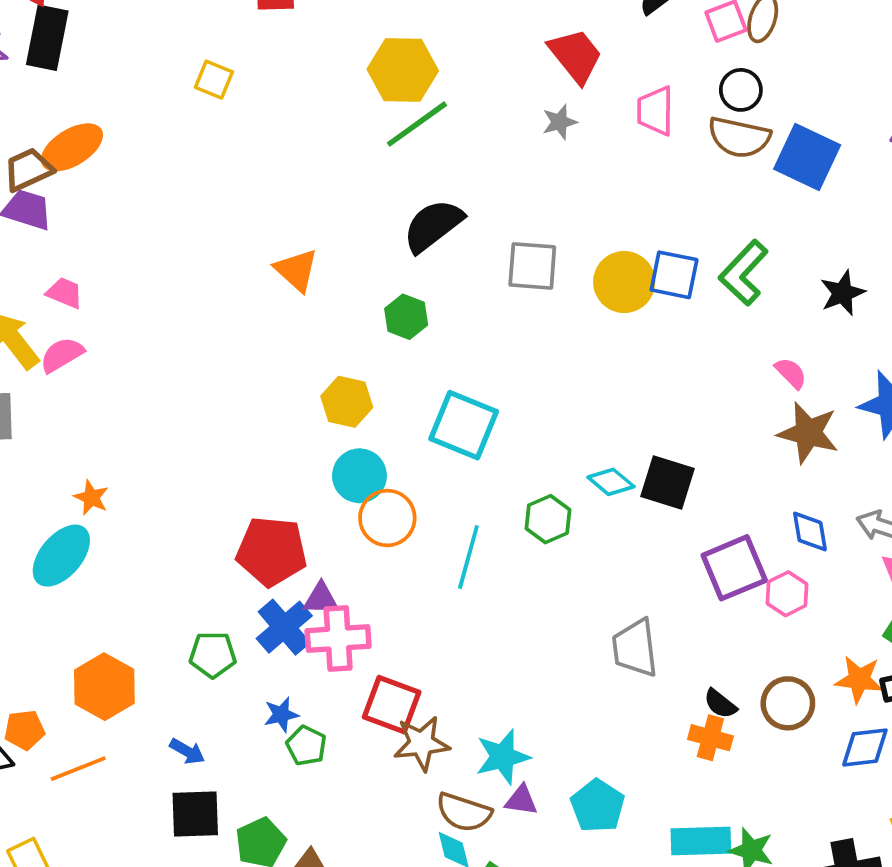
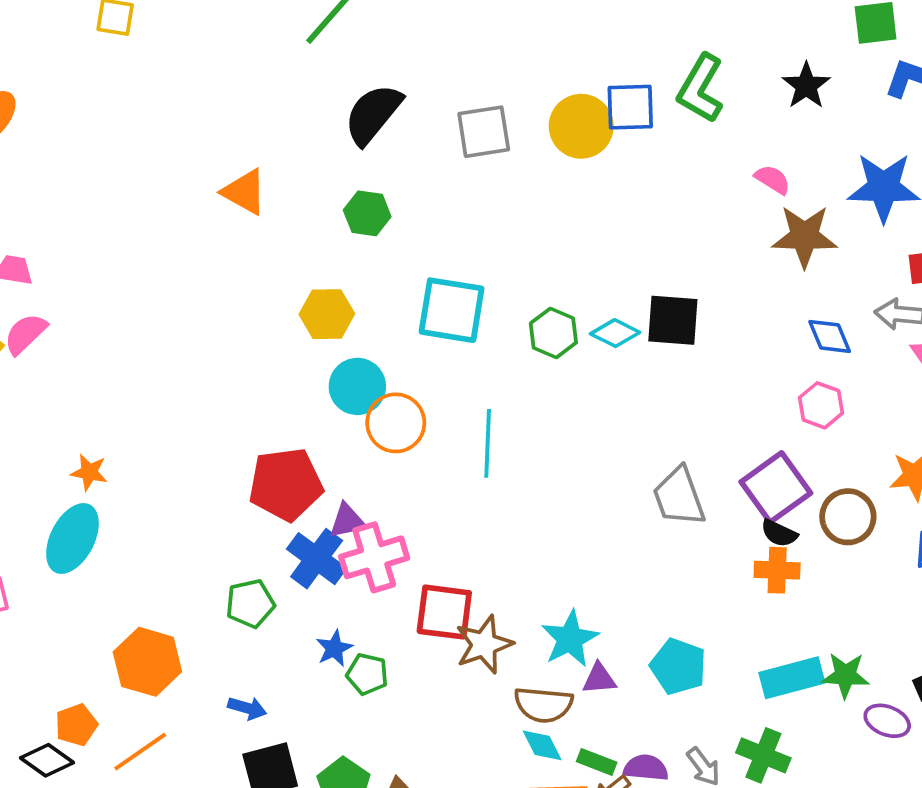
green hexagon: (548, 519) -> (553, 333), moved
purple square: (734, 568) -> (776, 487), moved

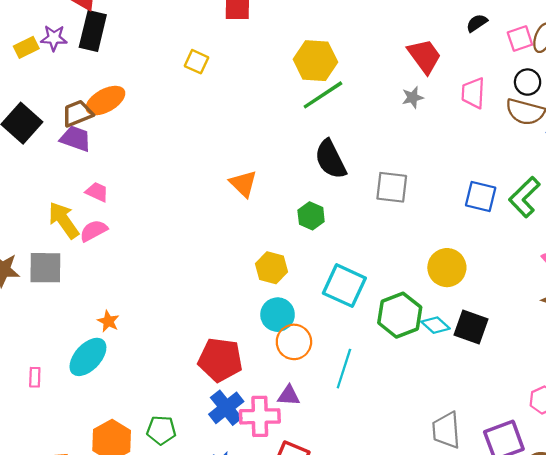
black semicircle: (373, 114) -> (330, 159), turned -81
yellow circle: (581, 126) -> (447, 268), moved
green hexagon: (553, 333) -> (400, 315), size x1.5
purple triangle: (347, 521) -> (289, 396), moved
green pentagon: (250, 604) -> (161, 430), moved

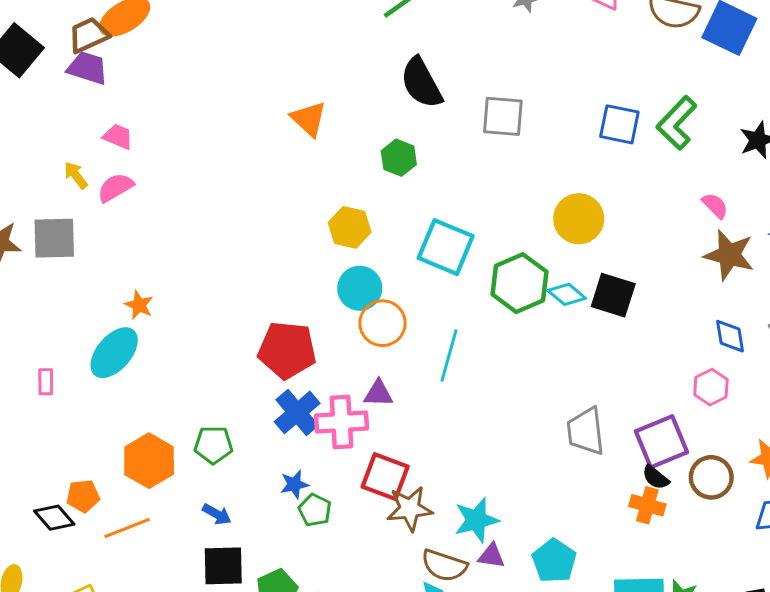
yellow arrow: (64, 220) -> (76, 175), size x0.6

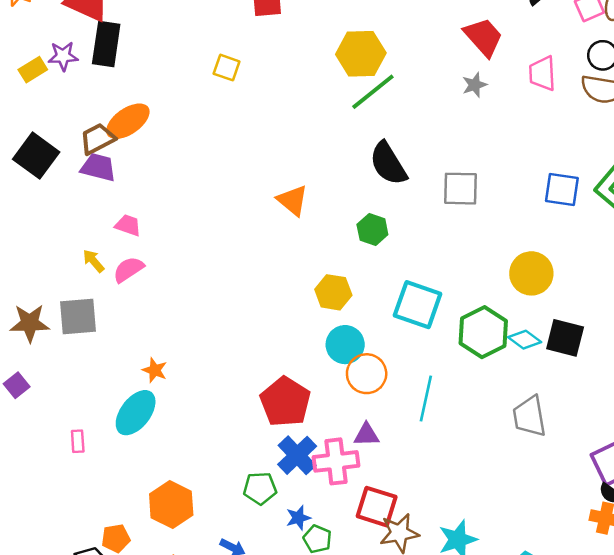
red pentagon: (287, 350) -> (285, 402), turned 30
gray trapezoid: (586, 431) -> (529, 416), moved
green pentagon: (213, 445) -> (260, 488), moved

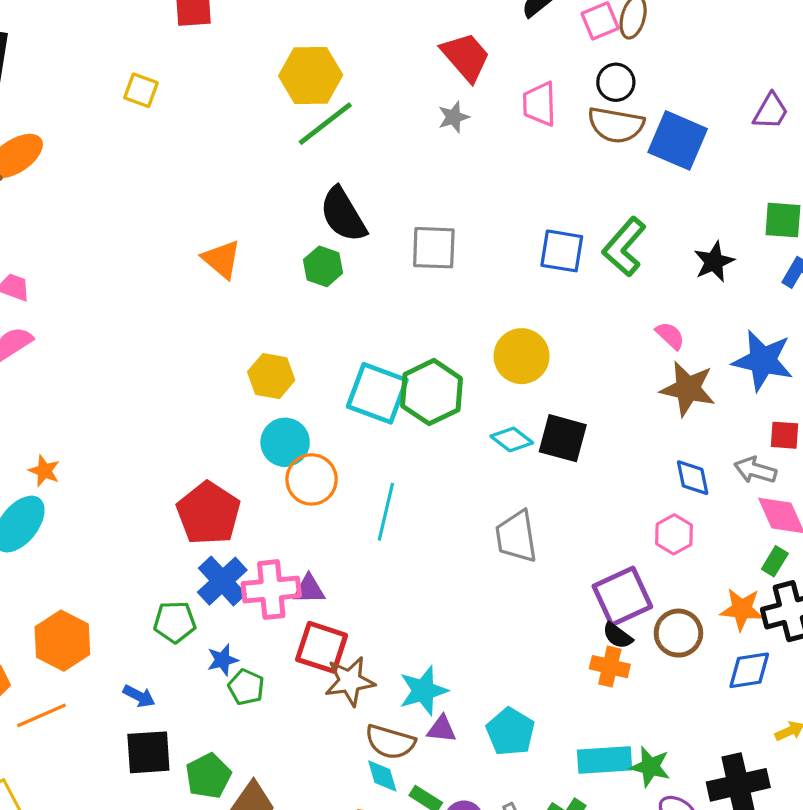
green hexagon: (372, 230) -> (323, 266), moved
green hexagon: (483, 332) -> (432, 392), moved
purple triangle: (366, 435) -> (309, 589), moved

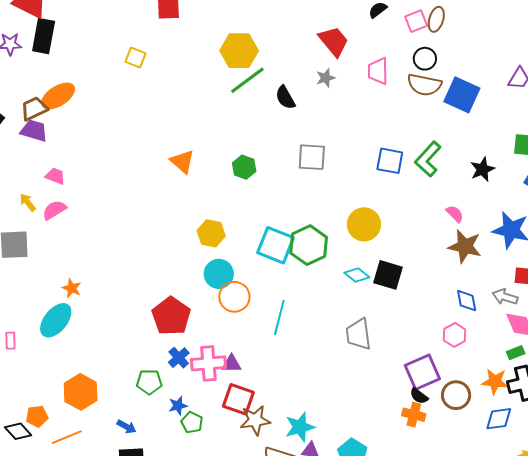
black semicircle: (343, 215) -> (285, 97), moved, size x0.7
green rectangle: (775, 561) -> (516, 353), turned 36
blue cross: (222, 581) -> (179, 358), size x0.7

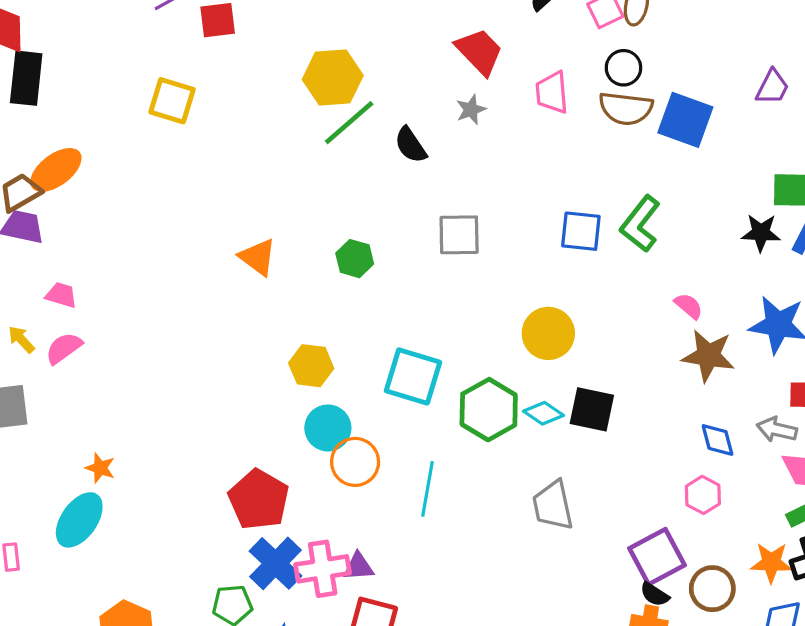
yellow square: (135, 58) -> (172, 101), size x1.4
black star: (482, 169) -> (761, 233), moved, turned 30
green hexagon: (309, 245) -> (489, 410), moved
blue cross: (179, 358) -> (275, 563), size x1.6

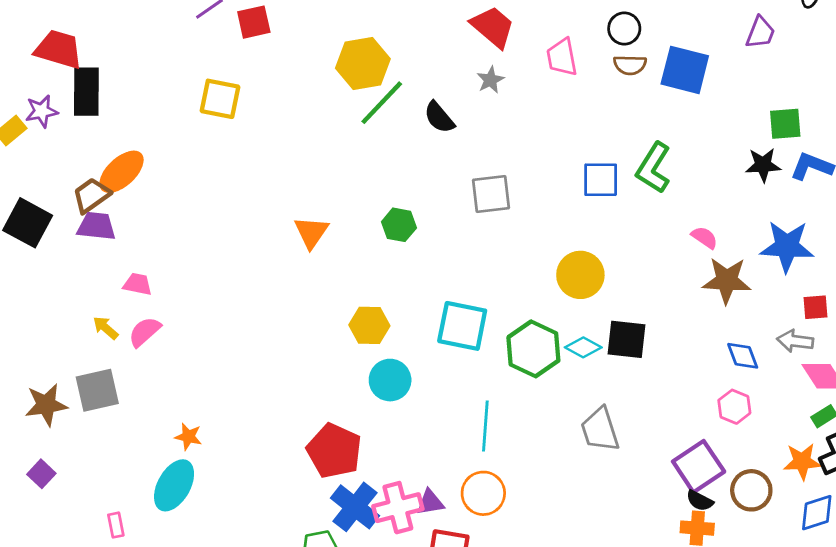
brown semicircle: (626, 108) -> (630, 65), size x0.7
orange triangle: (258, 257) -> (311, 232), turned 33
orange circle: (355, 462) -> (483, 493), moved

